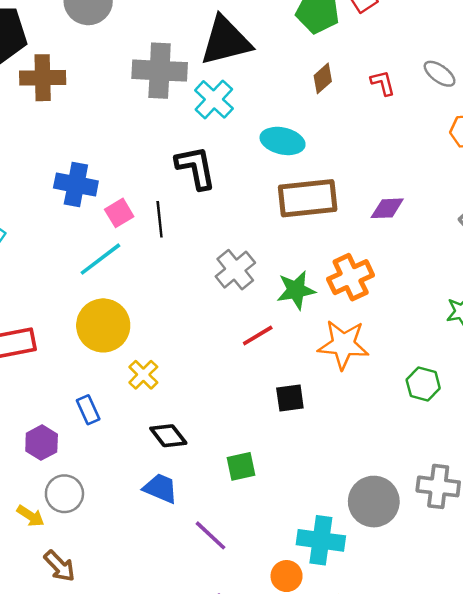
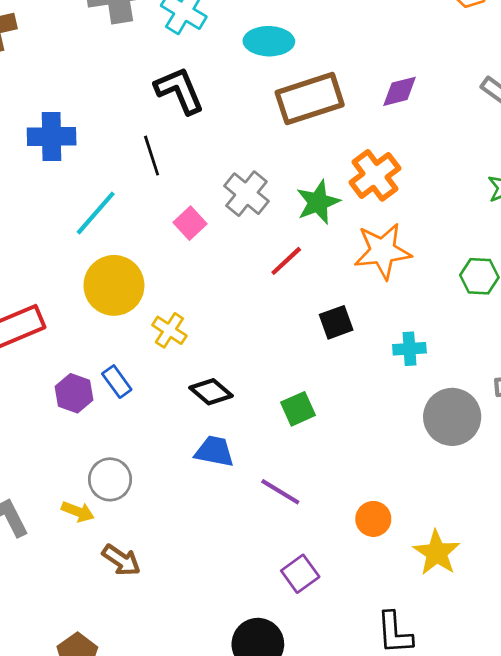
pink square: (119, 213) -> (190, 223), moved
purple hexagon: (42, 443) -> (74, 393), moved
cyan cross: (321, 540) -> (409, 349), moved, size x0.6

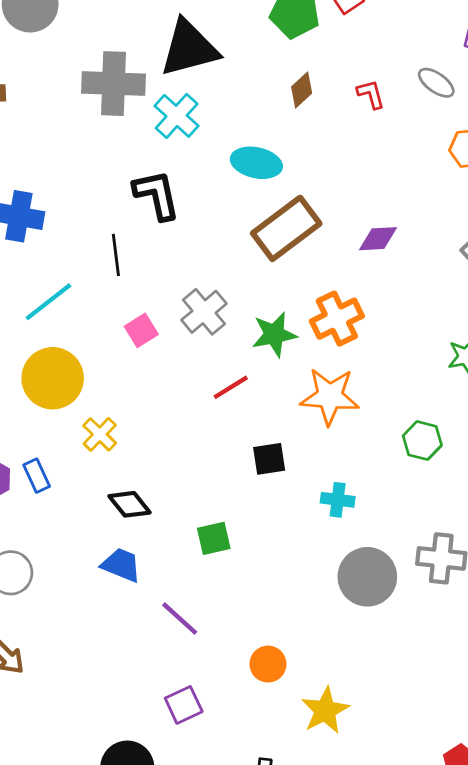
brown rectangle: (310, 99) -> (286, 228), turned -30

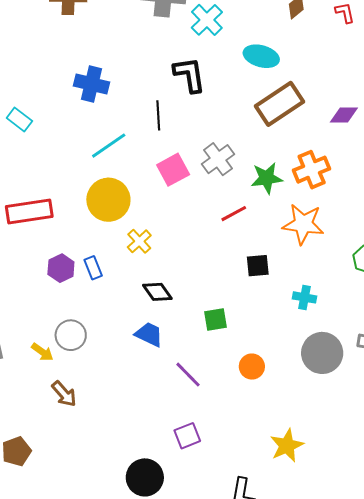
pink square: (141, 330) -> (173, 170), size x1.4
orange circle: (268, 664) -> (252, 367), moved

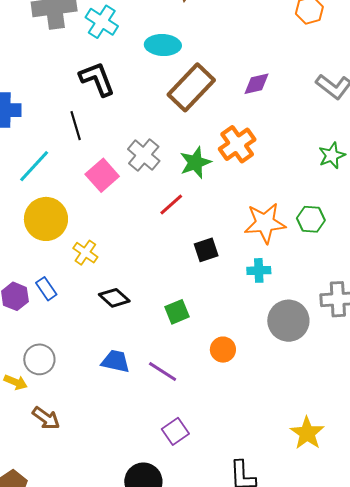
orange star: (303, 224) -> (265, 223), moved
blue trapezoid: (149, 334) -> (116, 361), moved
yellow star: (287, 446) -> (307, 433), moved

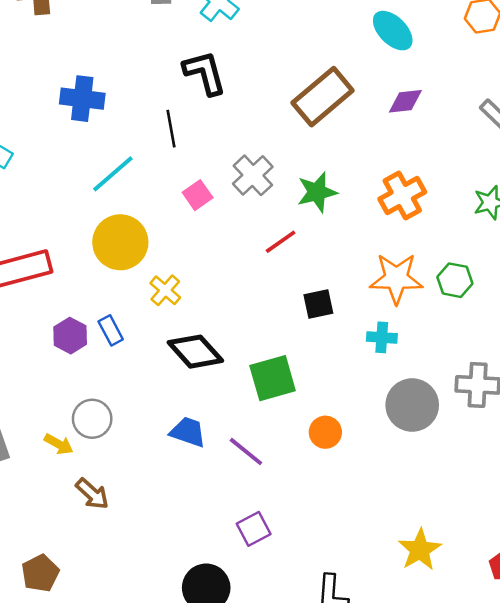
cyan ellipse: (163, 45) -> (393, 31), moved, turned 36
orange cross: (237, 144) -> (402, 196), moved
pink square: (102, 175) -> (198, 195), size x0.7
black diamond: (114, 298) -> (195, 352), size x1.4
green square: (177, 312) -> (273, 378), size x1.5

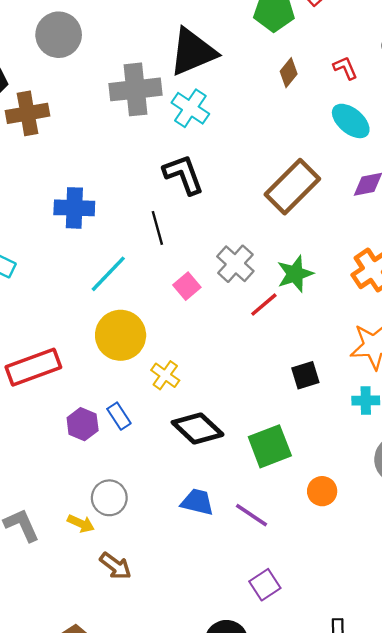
red line: (281, 242) -> (264, 305), moved

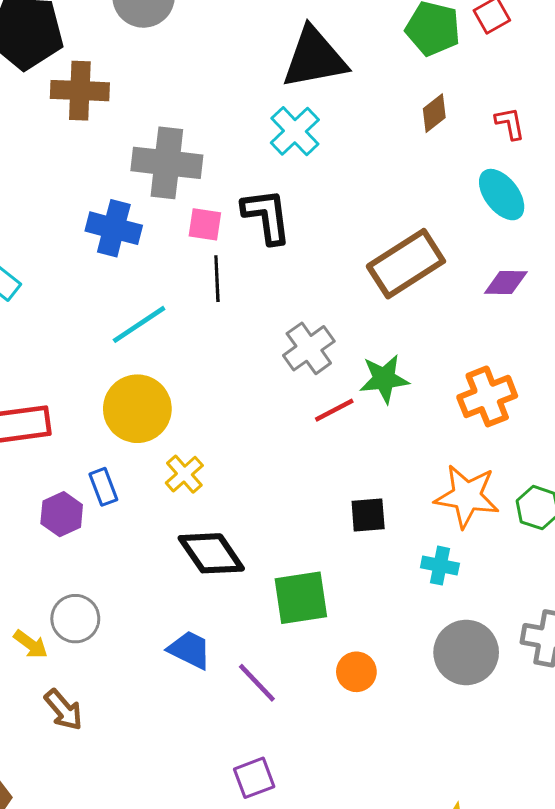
gray cross: (135, 89) -> (167, 163), moved
pink square: (187, 286) -> (205, 224), moved, turned 36
blue rectangle: (119, 416) -> (103, 487), moved

